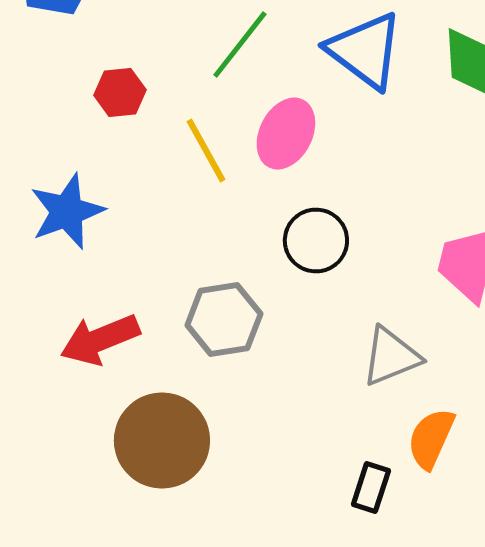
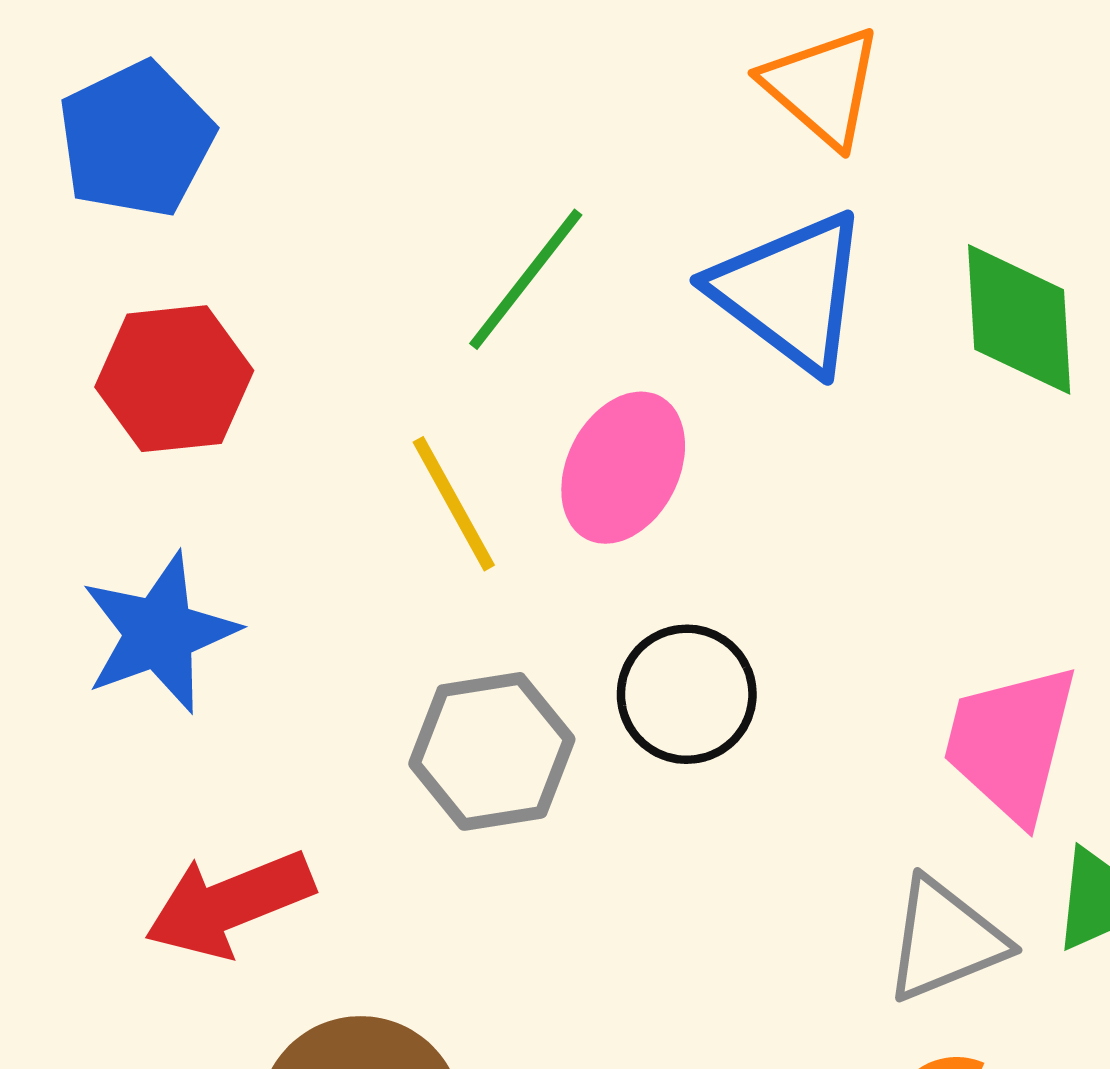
red hexagon: (120, 92) -> (174, 379), moved, size x1.4
gray hexagon: (224, 320) -> (492, 751), moved
gray triangle: (391, 356) -> (945, 940), moved

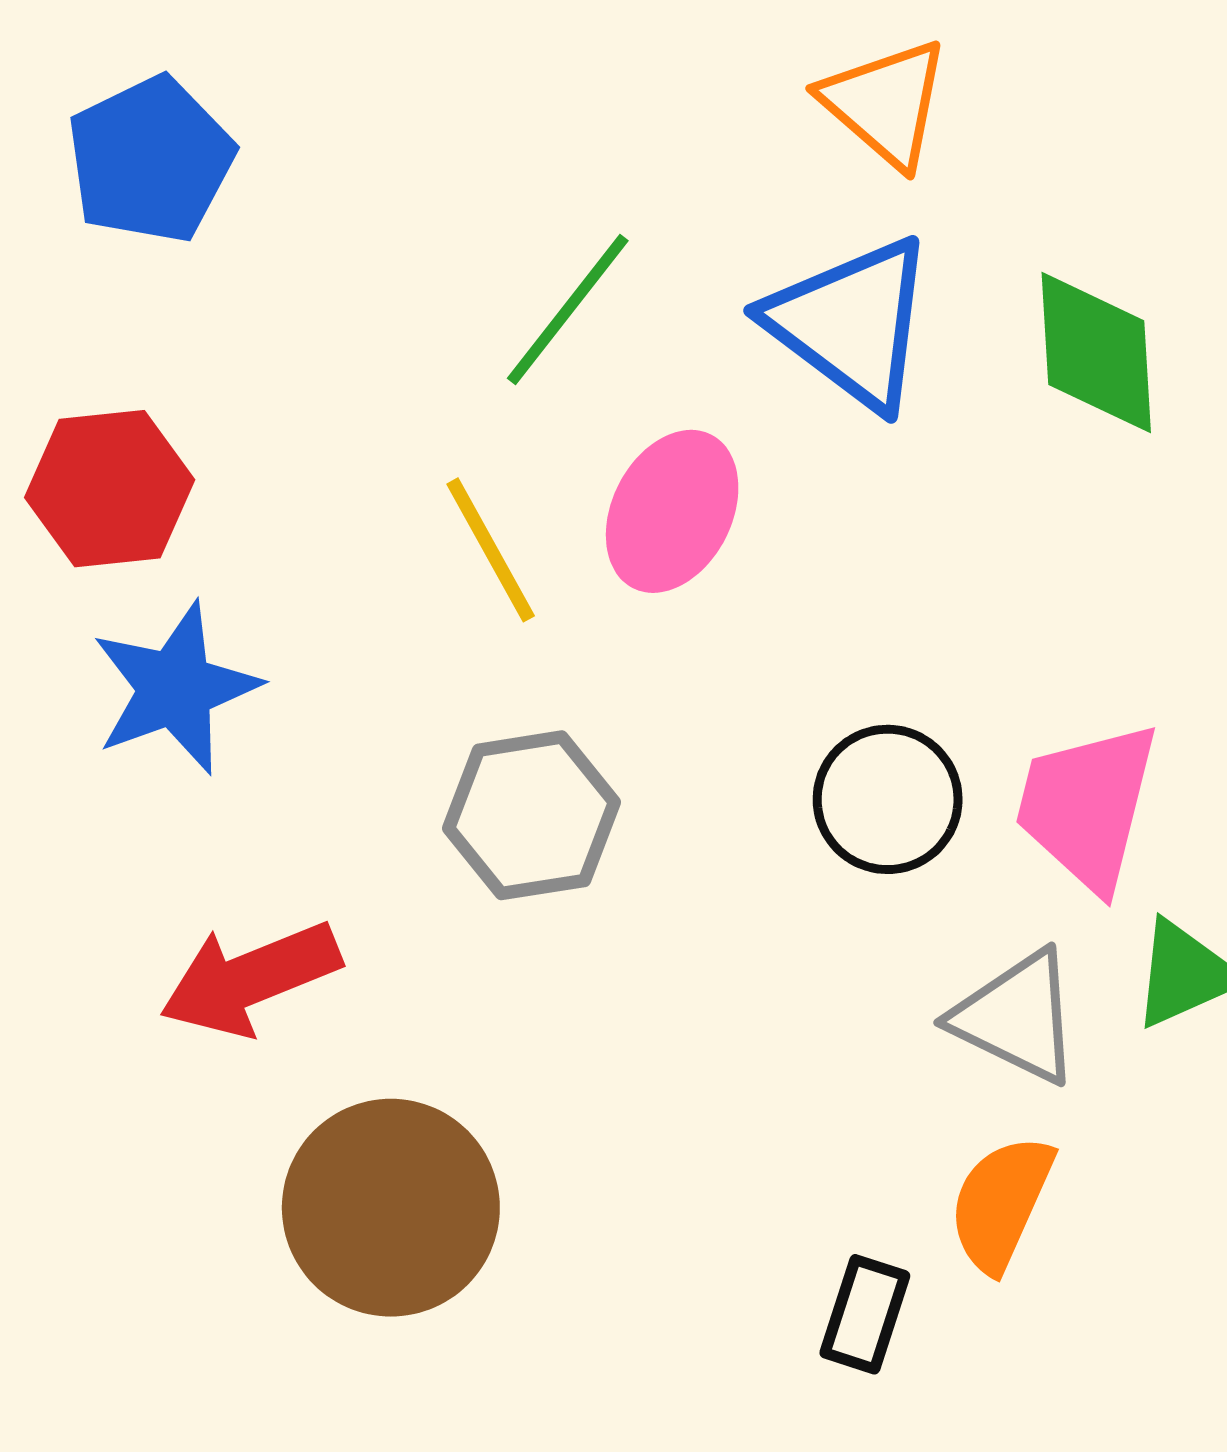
red hexagon: (174, 379) -> (110, 489), moved
black circle: (687, 694) -> (888, 799), moved
gray triangle: (945, 940) -> (1017, 1017), turned 48

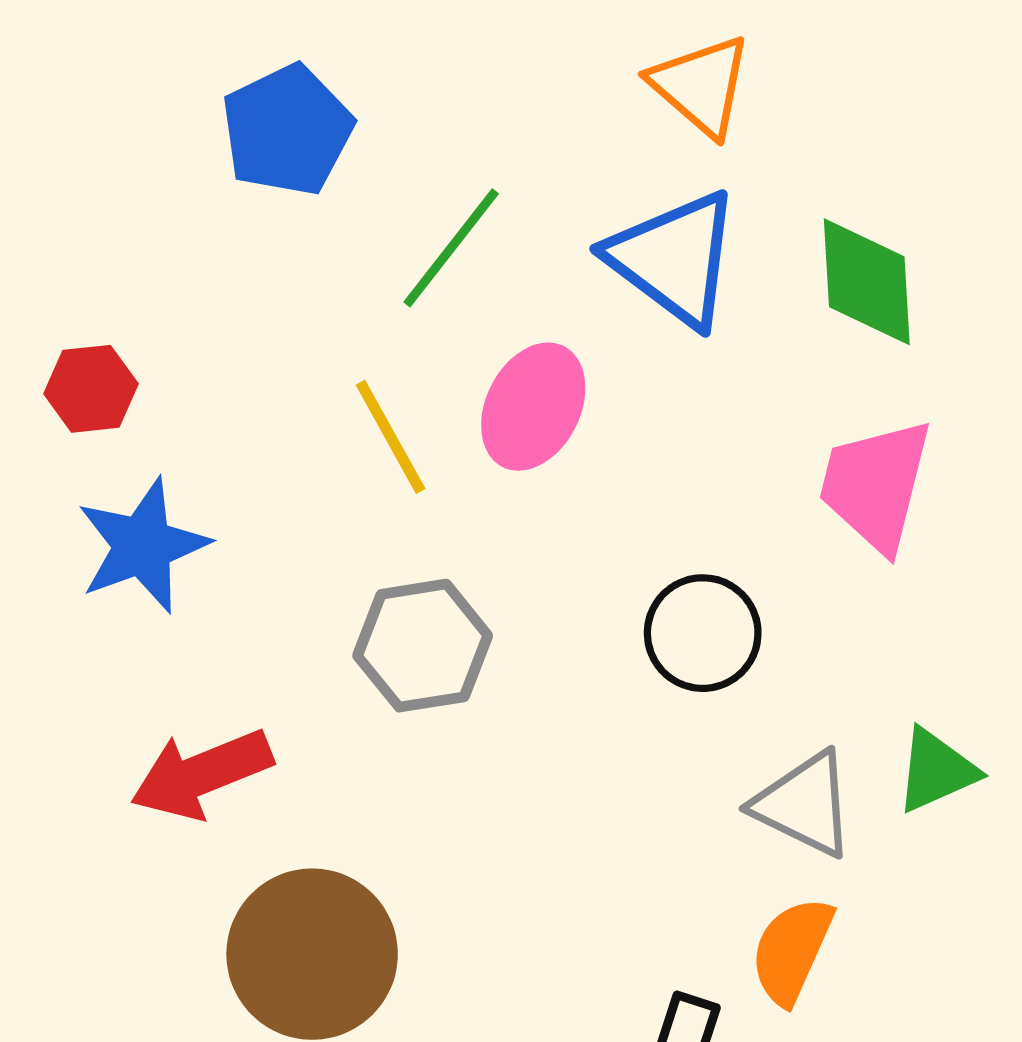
blue pentagon: (150, 160) -> (287, 130), moved
red hexagon: (110, 489) -> (91, 389), size x0.7
pink trapezoid: (1087, 806) -> (876, 485), moved

